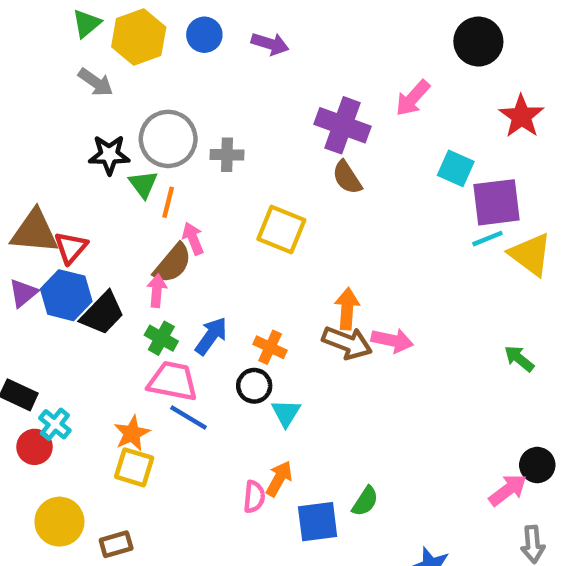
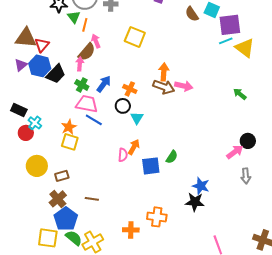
brown semicircle: (347, 177) -> (192, 14), moved

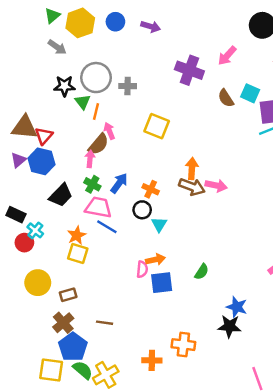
black trapezoid: (56, 74) -> (61, 195), moved
orange arrow: (134, 147) -> (155, 260), turned 49
blue square: (151, 166) -> (162, 283), moved

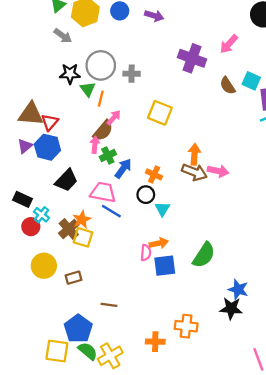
pink arrow: (109, 131) -> (114, 118), turned 63
green cross: (92, 184) -> (108, 155), moved, turned 35
green semicircle: (202, 272) -> (204, 255), size x1.6
brown cross: (63, 323) -> (69, 229), moved

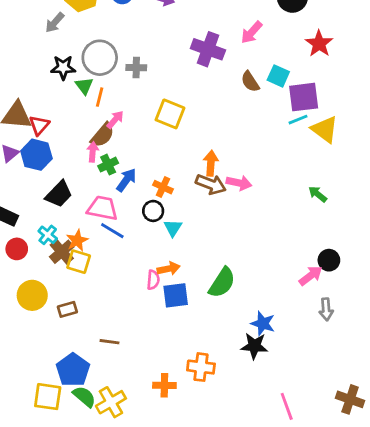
gray arrow: (63, 36) -> (55, 23), turned 96
cyan cross: (41, 215) -> (48, 235), moved

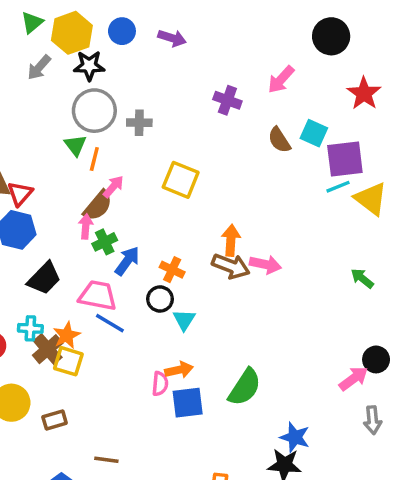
purple cross: (208, 49) -> (227, 100), size x0.7
black star: (63, 68) -> (89, 66), moved
cyan cross: (48, 235) -> (30, 328), turned -36

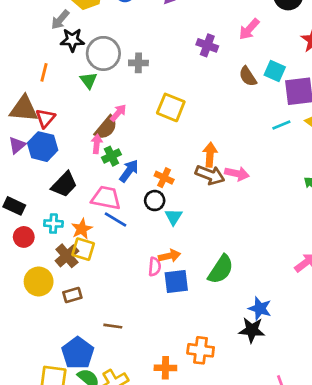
black star: (89, 66) -> (72, 40), moved
orange line: (94, 159) -> (44, 72), moved
cyan line: (338, 187) -> (281, 125), moved
brown cross: (48, 349) -> (67, 256), moved

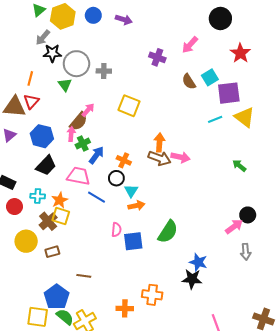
cyan square: (275, 71) -> (210, 77), turned 35
red triangle: (45, 118) -> (31, 101), moved
blue hexagon: (43, 147) -> (42, 136), moved
blue line: (116, 219) -> (96, 197), moved
orange arrow: (169, 256) -> (136, 205), moved

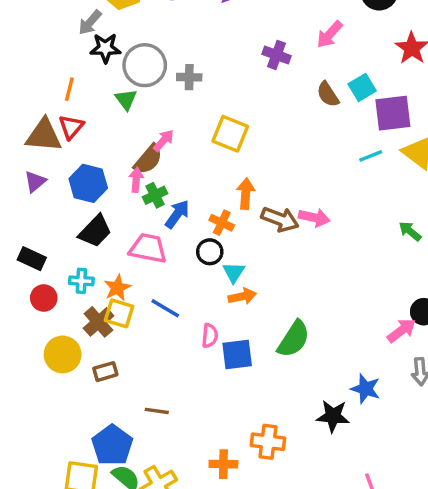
orange arrow: (159, 142) -> (246, 194), moved
blue line: (96, 197) -> (165, 308), moved
blue star: (198, 262) -> (366, 389), moved

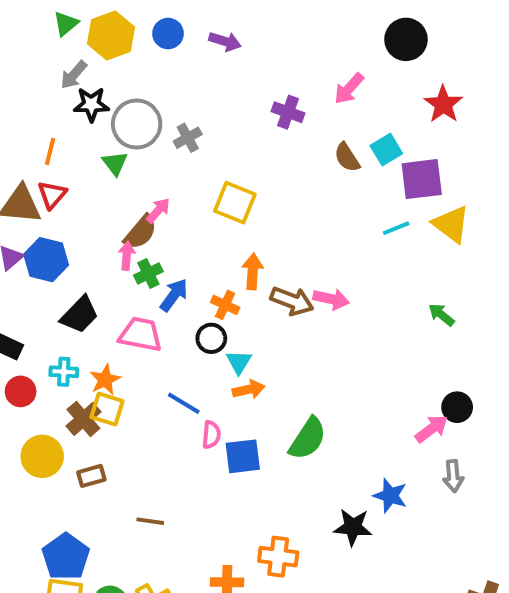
gray cross: (189, 77) -> (188, 138), turned -30
blue hexagon: (88, 183) -> (46, 260), moved
blue line: (165, 308) -> (184, 403), moved
blue pentagon: (112, 445) -> (66, 557), moved

